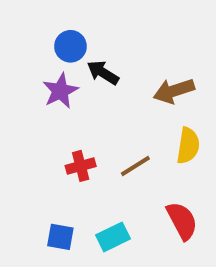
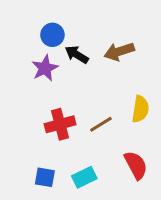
brown arrow: (174, 91) -> (119, 52), moved
red cross: (81, 166) -> (60, 124), size x1.4

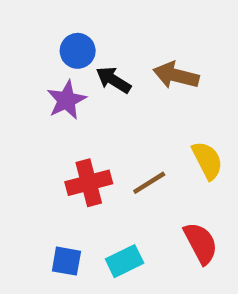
brown arrow: (119, 52) -> (176, 75), turned 32
yellow semicircle: (140, 109) -> (207, 160), turned -36

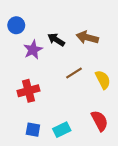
blue circle: (78, 51) -> (16, 25), moved
red cross: (89, 183) -> (28, 91), moved
brown line: (149, 183) -> (74, 73), moved

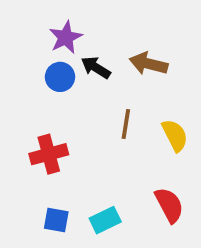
blue circle: (16, 25) -> (60, 77), moved
purple star: (33, 50) -> (66, 37), moved
brown line: (74, 73) -> (126, 124), turned -49

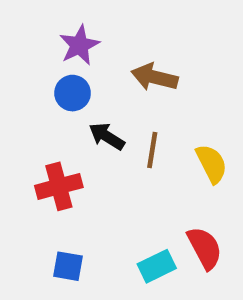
brown arrow: (149, 64) -> (155, 77), moved
black arrow: (96, 67) -> (107, 136), moved
cyan rectangle: (105, 220) -> (157, 266), moved

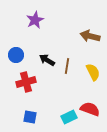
brown arrow: (155, 77) -> (90, 36), moved
blue circle: (73, 93) -> (16, 55), moved
red semicircle: (205, 248) -> (90, 109), turned -42

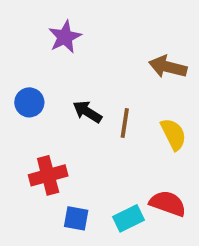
red cross: (26, 82) -> (48, 175), moved
blue square: (30, 117) -> (76, 218), moved

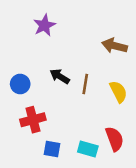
blue circle: (29, 102) -> (20, 84), moved
red semicircle: (168, 203) -> (115, 139), turned 50
cyan rectangle: (128, 218) -> (88, 149), turned 42

